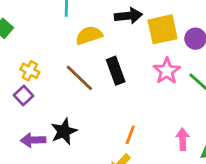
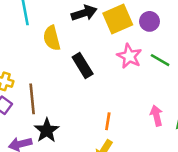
yellow semicircle: (89, 35) -> (52, 38), turned -75
brown line: (79, 78) -> (32, 99), moved, turned 52

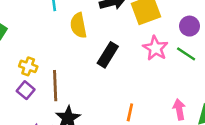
purple circle: (149, 21) -> (189, 26), moved
black rectangle: (83, 65) -> (108, 55), turned 60

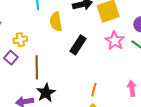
yellow cross: (28, 66) -> (20, 40), moved, turned -32
purple square: (26, 90) -> (11, 58), moved

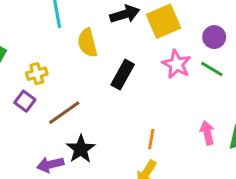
brown line: (37, 67) -> (64, 113), turned 60

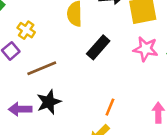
pink star: (177, 64) -> (146, 49), turned -30
yellow cross: (37, 74) -> (26, 30), turned 36

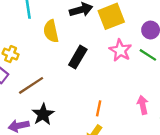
pink star: (146, 49) -> (120, 50), turned 30

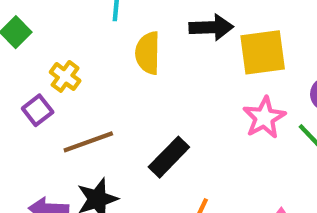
black rectangle: (78, 57) -> (169, 157), moved

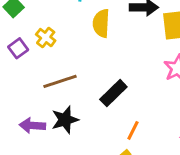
purple square: (38, 110) -> (18, 48), moved

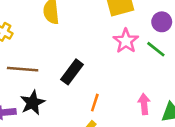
brown line: (60, 81) -> (23, 69), turned 32

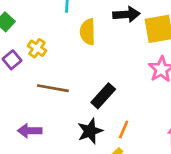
black star: (32, 103) -> (90, 131), moved

